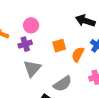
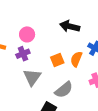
black arrow: (85, 21) -> (70, 26), moved
orange square: (59, 46) -> (57, 60), moved

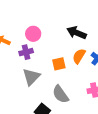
orange semicircle: (76, 59) -> (79, 56), moved
gray semicircle: (64, 90) -> (61, 94), turned 84

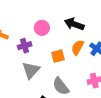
pink circle: (33, 34) -> (42, 28), moved

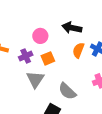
orange square: (58, 56) -> (48, 58), moved

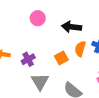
pink circle: (40, 36) -> (38, 18), moved
orange square: (48, 58) -> (61, 58), moved

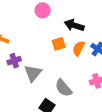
orange square: (61, 58) -> (59, 44), moved
purple cross: (28, 59) -> (14, 61), moved

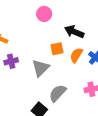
gray triangle: (33, 73) -> (41, 68), moved
gray semicircle: (63, 88) -> (58, 93), turned 78

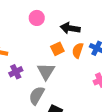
gray semicircle: (58, 93) -> (37, 96), moved

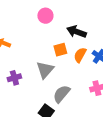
purple cross: (16, 72) -> (14, 78), moved
gray semicircle: (37, 96) -> (61, 94), moved

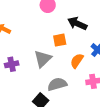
orange semicircle: (80, 55) -> (77, 61), moved
gray semicircle: (61, 94) -> (57, 84), turned 30

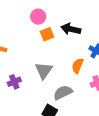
orange square: (60, 40) -> (47, 34), moved

